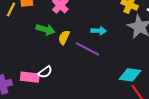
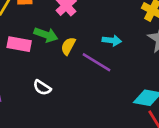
white semicircle: (45, 72) -> (42, 88), turned 64
pink rectangle: (30, 77) -> (19, 44), moved

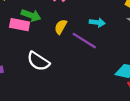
green arrow: (46, 35) -> (31, 15), moved
white semicircle: (42, 88) -> (38, 61), size x1.5

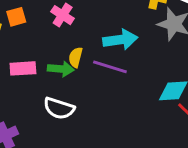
green arrow: (31, 15) -> (61, 69), moved
cyan arrow: (97, 23) -> (120, 40), size x1.6

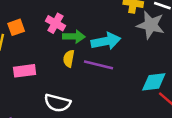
green arrow: (61, 69) -> (74, 36), moved

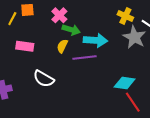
purple line: (99, 65) -> (85, 58), turned -35

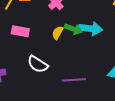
green arrow: (71, 30) -> (73, 29), moved
purple line: (85, 58) -> (74, 80), moved

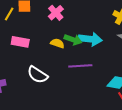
yellow semicircle: (58, 33) -> (57, 43), turned 80
purple line: (74, 80) -> (80, 66), moved

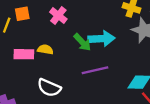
green arrow: (73, 40) -> (82, 42), turned 36
yellow semicircle: (57, 43) -> (45, 49), moved

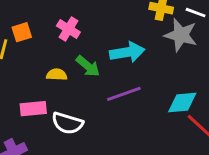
green arrow: (82, 42) -> (88, 66), moved
pink rectangle: (24, 54) -> (33, 109), moved

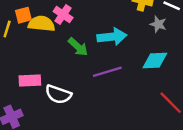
gray star: (181, 35) -> (158, 24), size x0.6
yellow semicircle: (57, 75) -> (41, 24), moved, size x1.5
cyan diamond: (182, 102) -> (155, 60), moved

